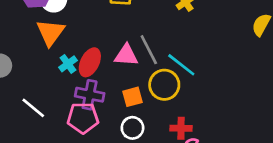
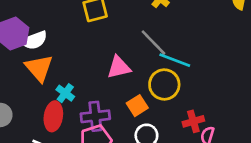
gray line: (149, 50) -> (154, 43), moved
red ellipse: (90, 62) -> (53, 116), moved

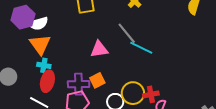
yellow circle: (164, 85) -> (133, 93), moved
cyan cross: (65, 93) -> (44, 65), moved, turned -32
orange square: (137, 106) -> (97, 80), moved

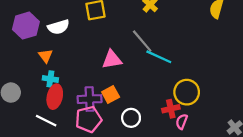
white semicircle: (38, 24) -> (58, 27), moved
orange triangle: (40, 44) -> (46, 56), size x0.6
yellow circle: (133, 93) -> (187, 92), moved

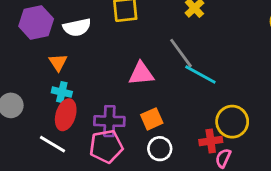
orange square: (111, 94) -> (152, 119), moved

